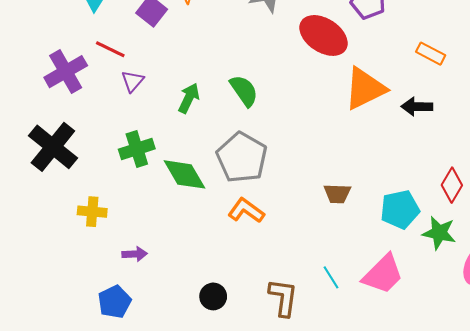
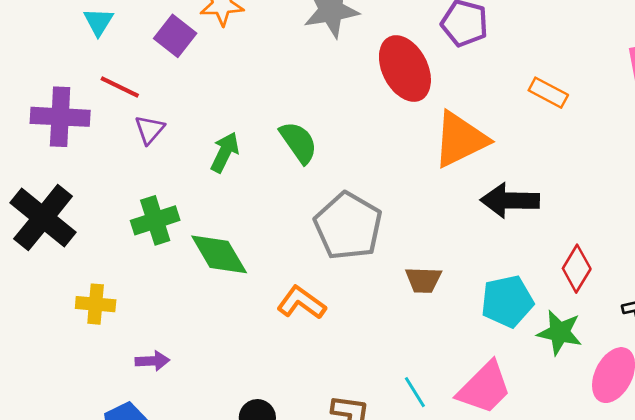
red ellipse: (324, 35) -> (405, 69), turned 30
purple cross: (66, 72) -> (60, 117), turned 33
black arrow: (417, 107) -> (510, 201), moved, size x1.4
gray pentagon: (242, 157) -> (348, 226), moved

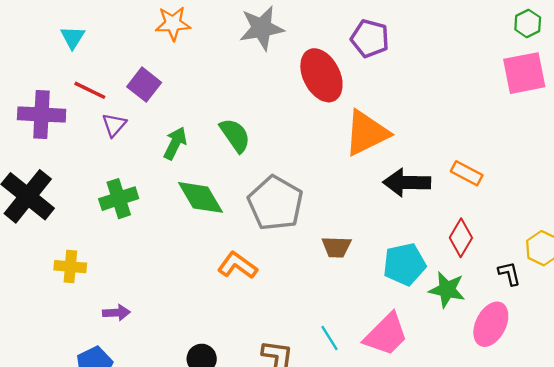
purple square: (175, 36) -> (144, 85), moved
orange rectangle: (548, 93) -> (467, 173), moved
green diamond: (219, 254) -> (201, 197), moved

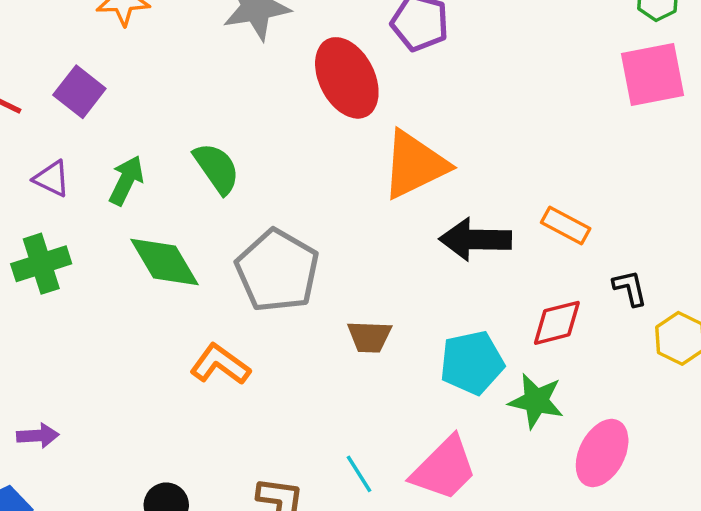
purple triangle: (114, 125) -> (52, 179), moved, turned -45
red diamond: (461, 238) -> (557, 323), turned 45
black L-shape: (509, 273) -> (630, 288), moved

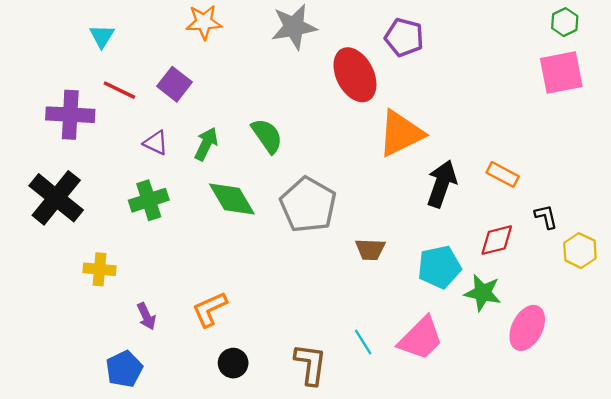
black arrow: (475, 239) -> (442, 184), turned 108
orange L-shape: (220, 364) -> (210, 309), moved, turned -60
purple arrow: (38, 436) -> (146, 316), turned 68

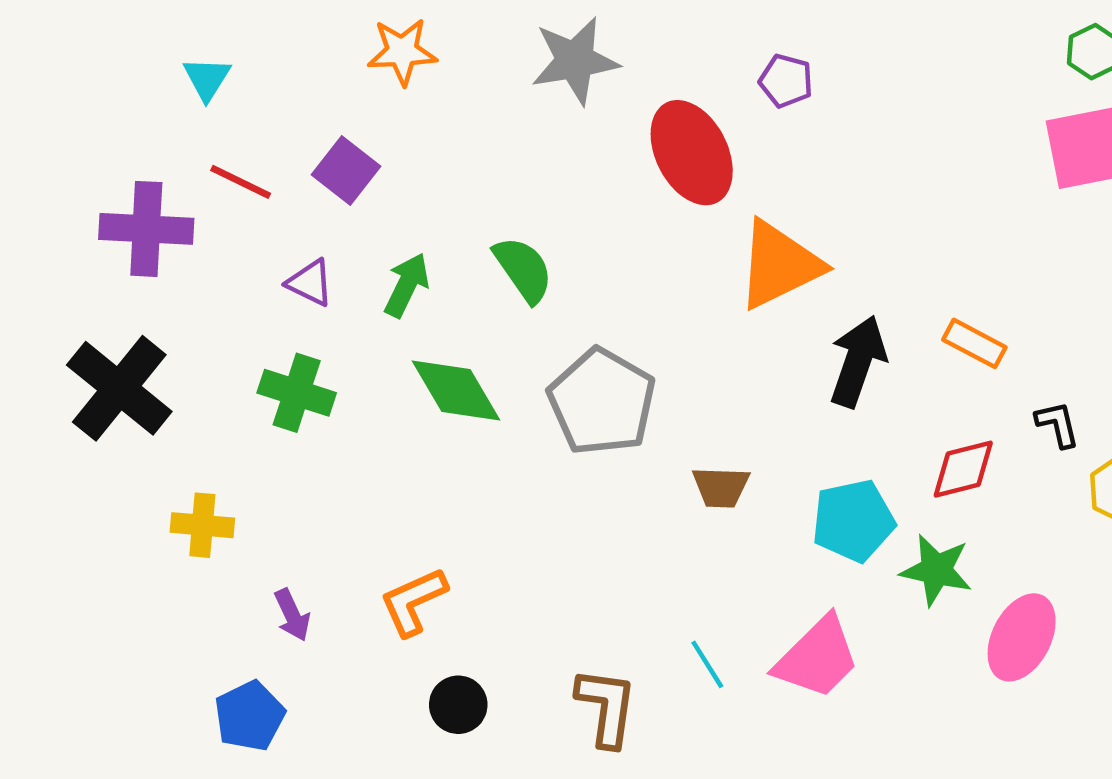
purple pentagon: (404, 37) -> (786, 81), size x0.7
green cross: (149, 200) -> (297, 393), turned 36

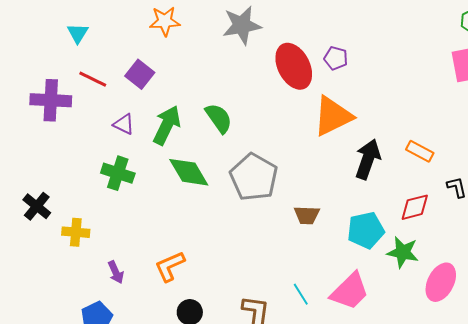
purple pentagon: (786, 81) -> (336, 58), moved
green arrow: (407, 285) -> (167, 125), size x1.4
black cross: (119, 388) -> (37, 206), moved, size x0.6

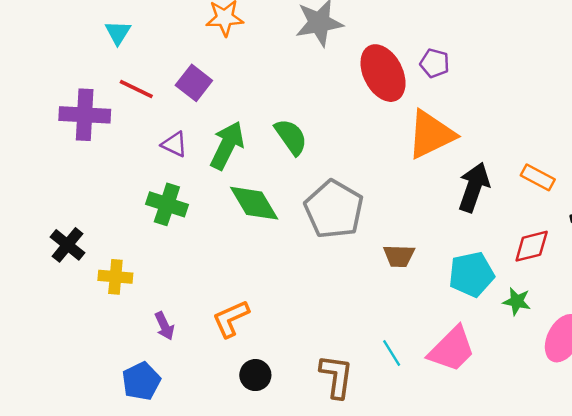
green star: (403, 252) -> (517, 301), size x0.7

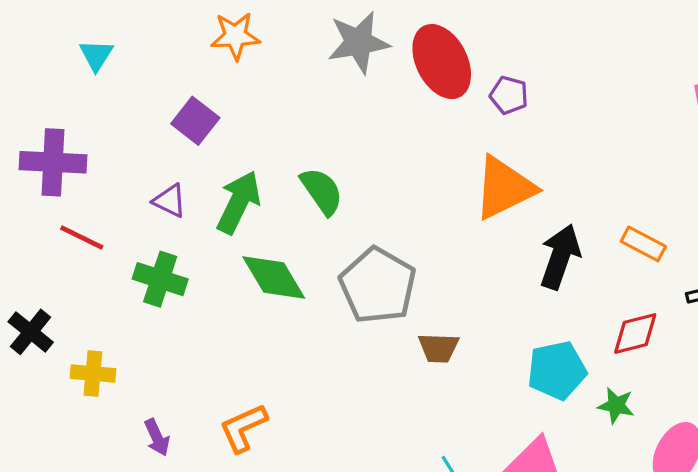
red ellipse: (383, 73) -> (442, 62), moved
red line: (136, 89) -> (82, 238), moved
brown trapezoid: (399, 256) -> (439, 348), moved

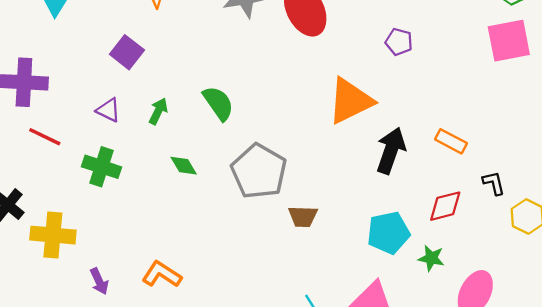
purple pentagon: (509, 95) -> (399, 42), moved
green arrow: (239, 202) -> (158, 111), size x0.6
green diamond: (274, 277) -> (184, 166), size x0.6
yellow cross: (93, 373) -> (53, 235), size x1.4
orange L-shape: (243, 428) -> (162, 274), turned 57

